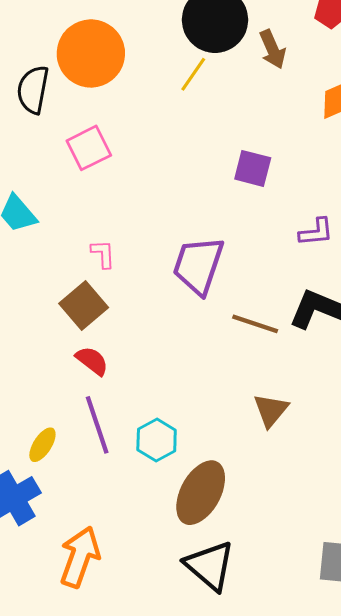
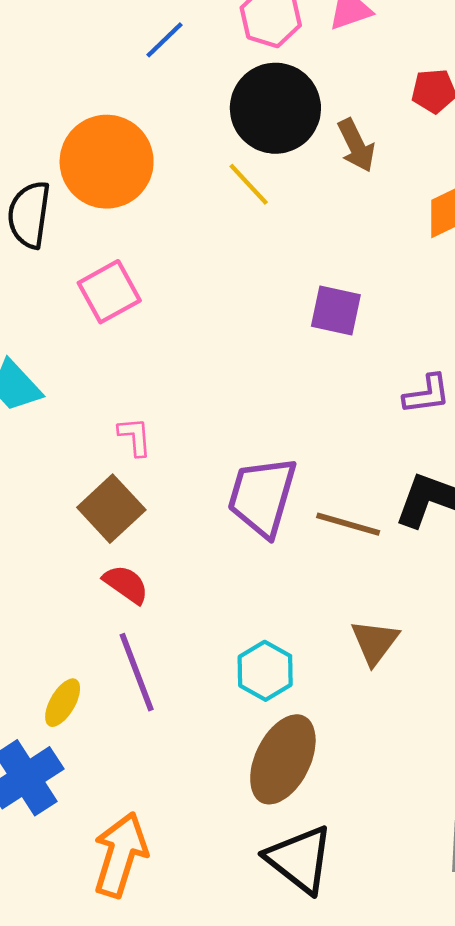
yellow line: (193, 74) -> (249, 184), turned -75
purple trapezoid: (198, 265) -> (262, 496), moved
cyan hexagon: (157, 440) -> (265, 671), moved

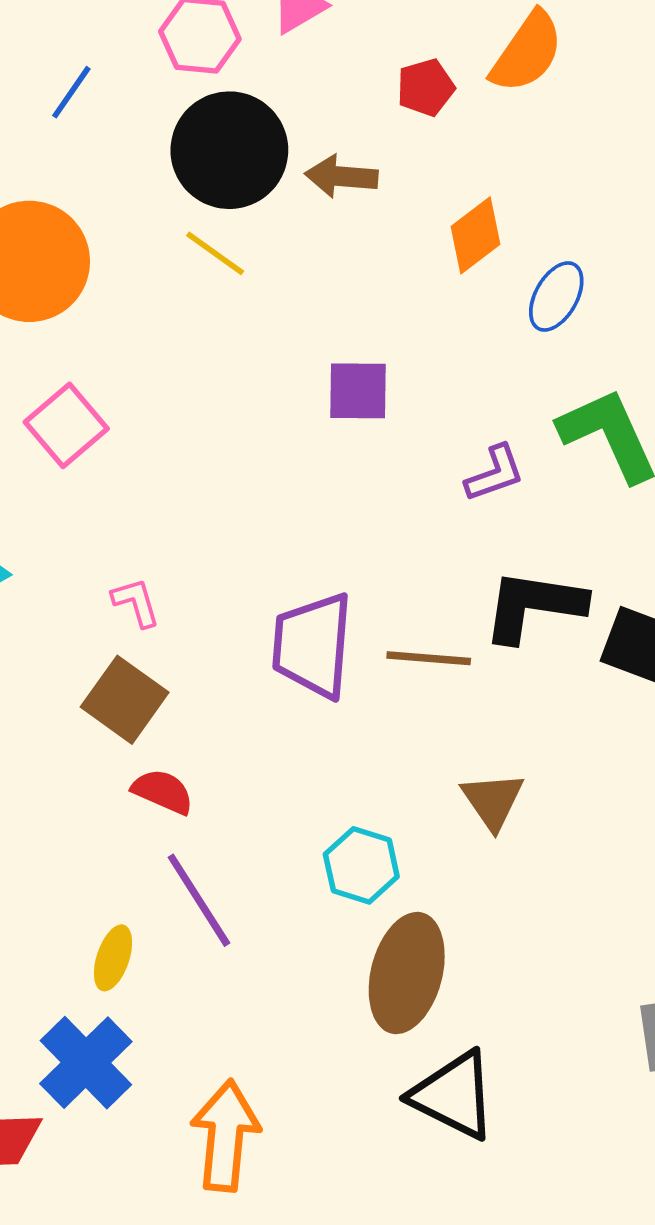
brown arrow: (356, 145) -> (341, 176), turned 132

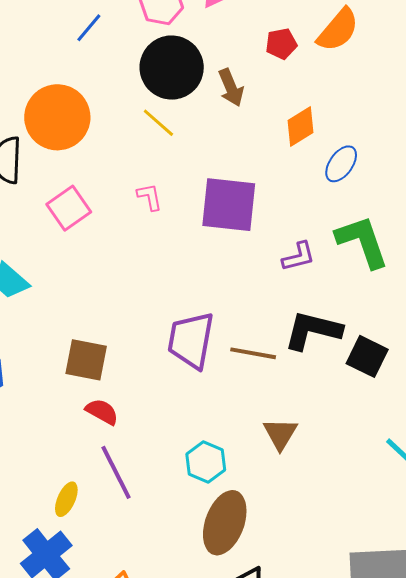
brown arrow: (341, 176) -> (231, 88), turned -123
purple square: (358, 391) -> (229, 205), size x1.6
pink L-shape: (136, 602) -> (150, 197), moved
brown square: (125, 700) -> (86, 360), turned -30

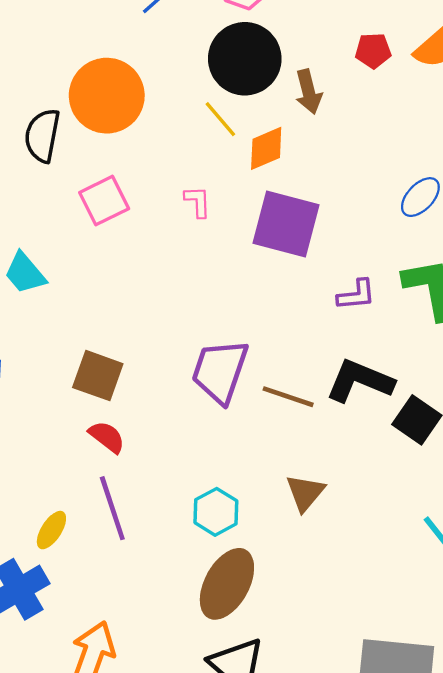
orange diamond: (301, 126) -> (266, 148), moved

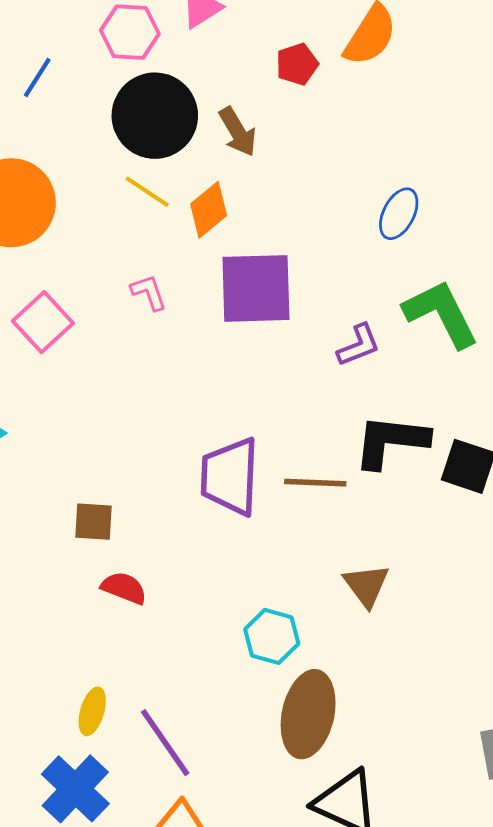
brown square: (98, 376) -> (94, 522), size x0.7
purple line: (112, 508) -> (165, 743), moved

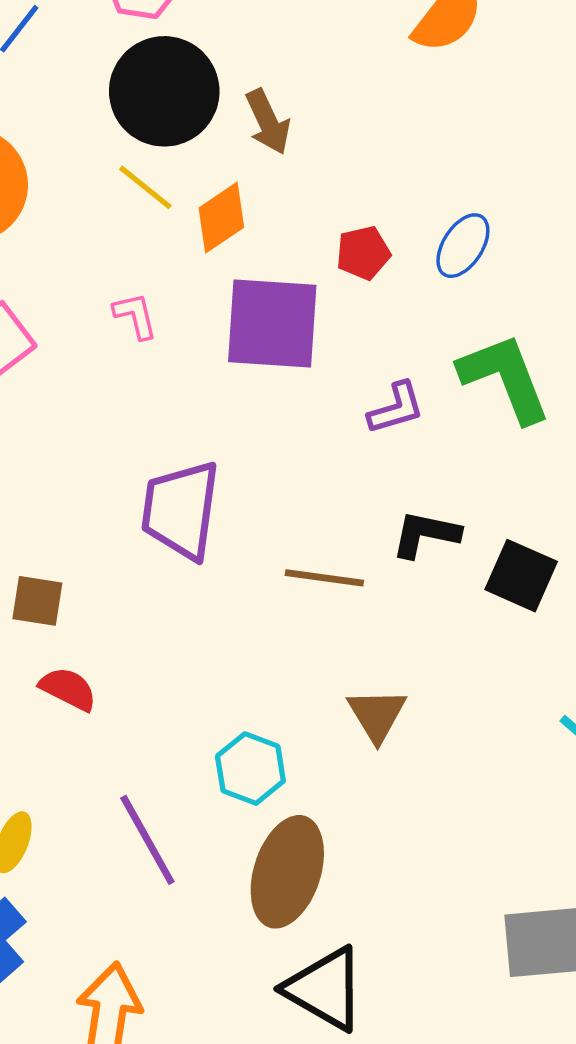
red pentagon: (297, 64) -> (363, 253), moved
black L-shape: (391, 441) -> (426, 534), size x0.7
purple trapezoid: (230, 476) -> (181, 510), moved
purple line: (165, 743) -> (147, 840), moved

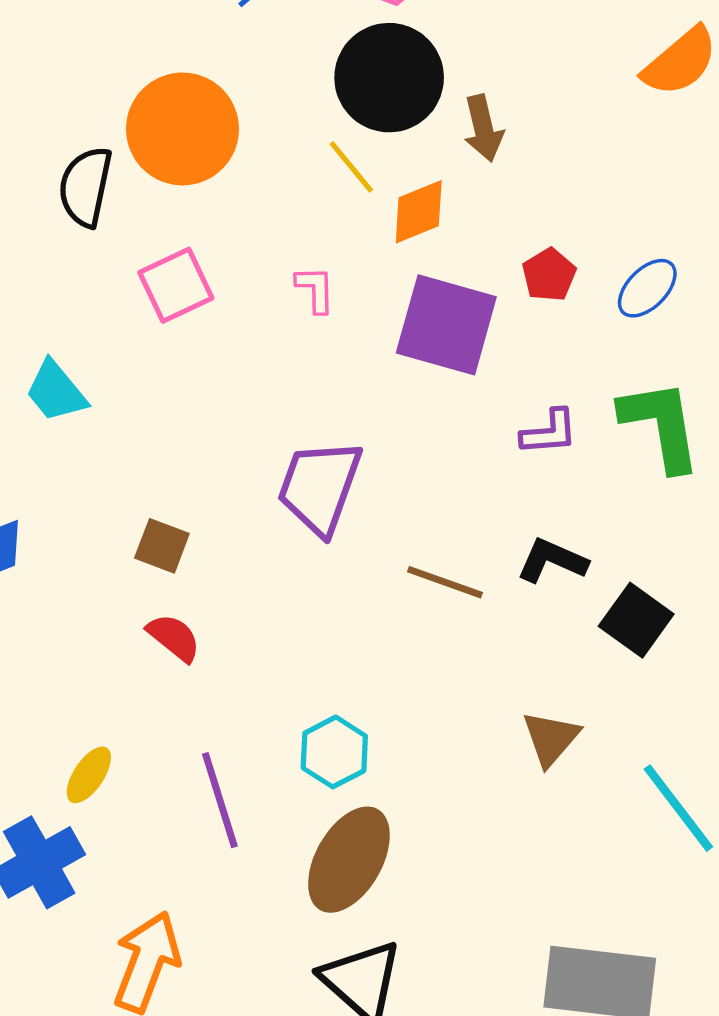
red pentagon: (363, 253) -> (549, 275), turned -30
brown triangle: (377, 715) -> (551, 738), moved

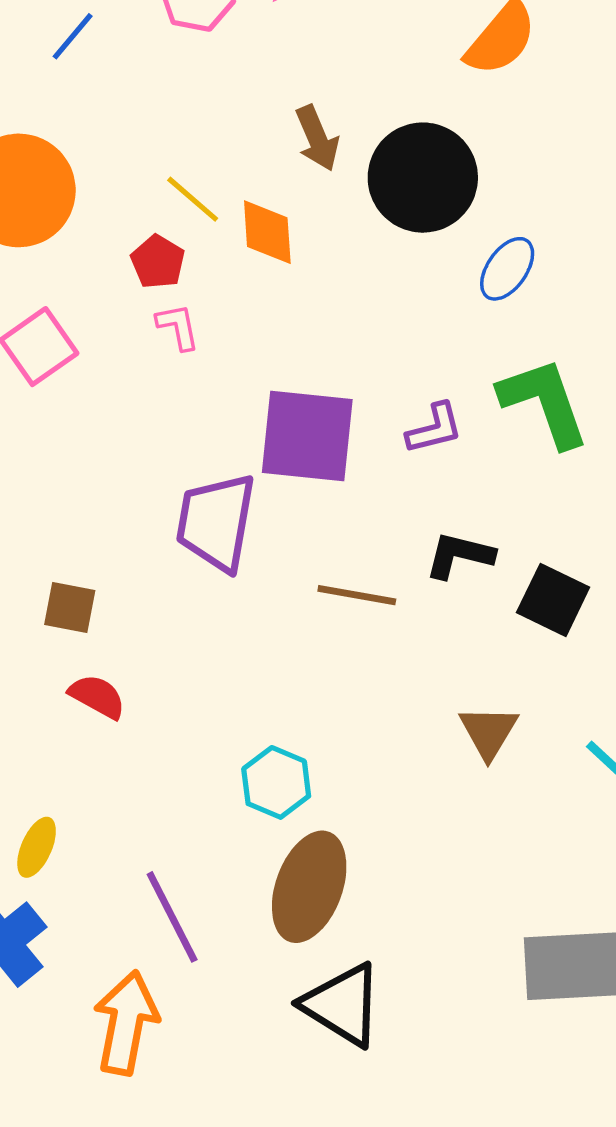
black circle: (389, 78) -> (423, 178), moved
orange diamond: (419, 212) -> (267, 232), turned -62
red pentagon: (549, 275) -> (158, 262), moved
purple square: (446, 325) -> (307, 436), moved
purple line: (220, 800) -> (172, 917), moved

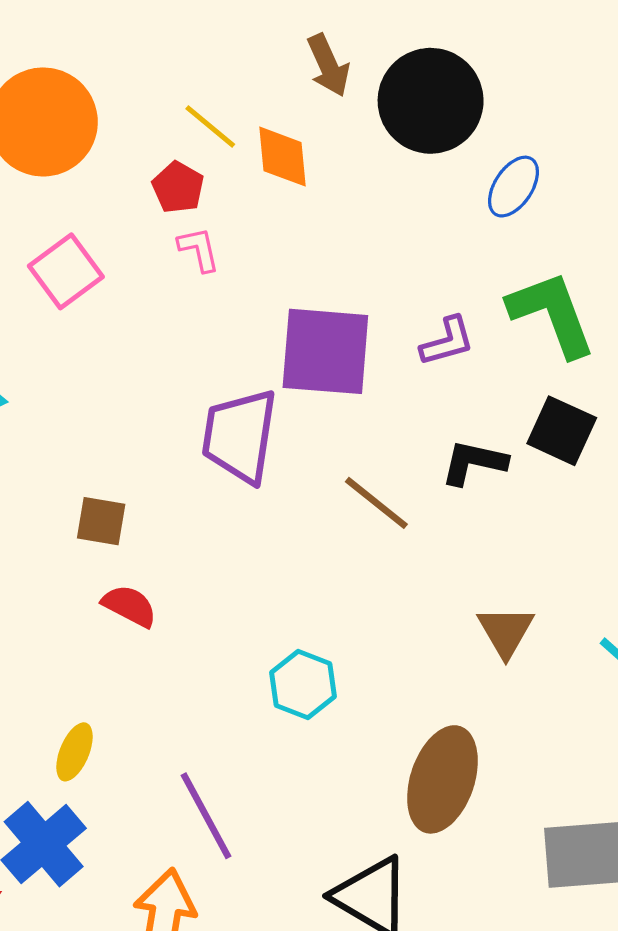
brown line: (357, 595) -> (376, 503), turned 30
black square: (553, 600) -> (562, 431), moved
brown ellipse: (309, 887) -> (442, 779), moved

